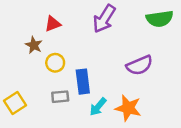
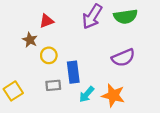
green semicircle: (160, 19) -> (126, 16), moved

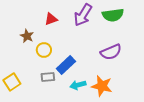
red triangle: (47, 21) -> (51, 19), moved
blue rectangle: (73, 72) -> (66, 65), turned 54
cyan arrow: (87, 94) -> (78, 85), turned 35

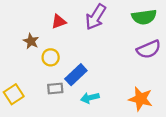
green semicircle: (113, 15) -> (144, 17), moved
purple semicircle: (111, 52) -> (149, 49), moved
orange star: (102, 86) -> (141, 99), moved

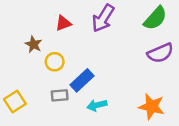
green semicircle: (144, 17) -> (155, 18), turned -40

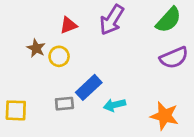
yellow circle: (55, 62) -> (59, 56), moved
yellow square: (15, 102) -> (16, 110), turned 35
cyan arrow: (97, 105) -> (114, 105), moved

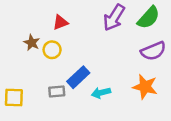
purple arrow: (112, 20) -> (114, 18), moved
orange star: (164, 116) -> (145, 87), moved

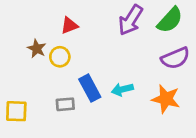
blue rectangle: (78, 77) -> (90, 88), turned -75
cyan arrow: (101, 93) -> (122, 89), moved

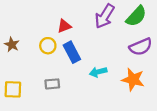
red triangle: (69, 25) -> (64, 26), moved
brown star: (37, 49) -> (12, 45), moved
blue rectangle: (90, 88) -> (72, 52), moved

